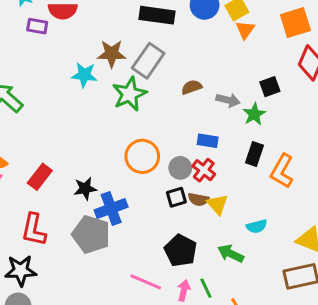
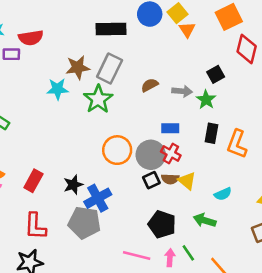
gray circle: (180, 168) -> (151, 155), size x1.5

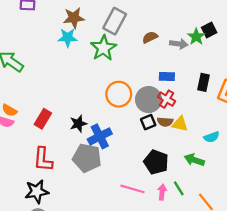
brown star: (78, 67) -> (74, 18), moved
green star: (206, 100) -> (196, 37), moved
yellow triangle: (187, 181) -> (180, 124), turned -30

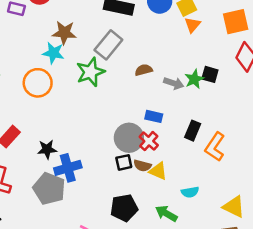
black square: (209, 30) -> (210, 74), turned 32
orange circle: (119, 94) -> (38, 83), moved
black pentagon: (156, 162) -> (124, 208), turned 30

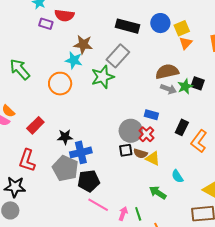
brown semicircle: (144, 70) -> (167, 72), moved, size x1.6
cyan semicircle: (190, 192) -> (177, 176), turned 64
black pentagon: (124, 208) -> (89, 181), moved

